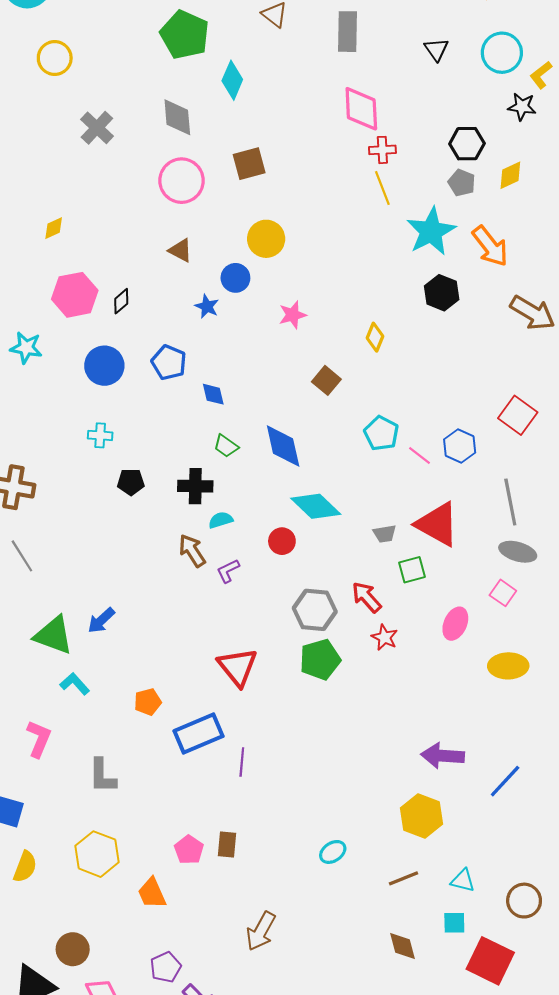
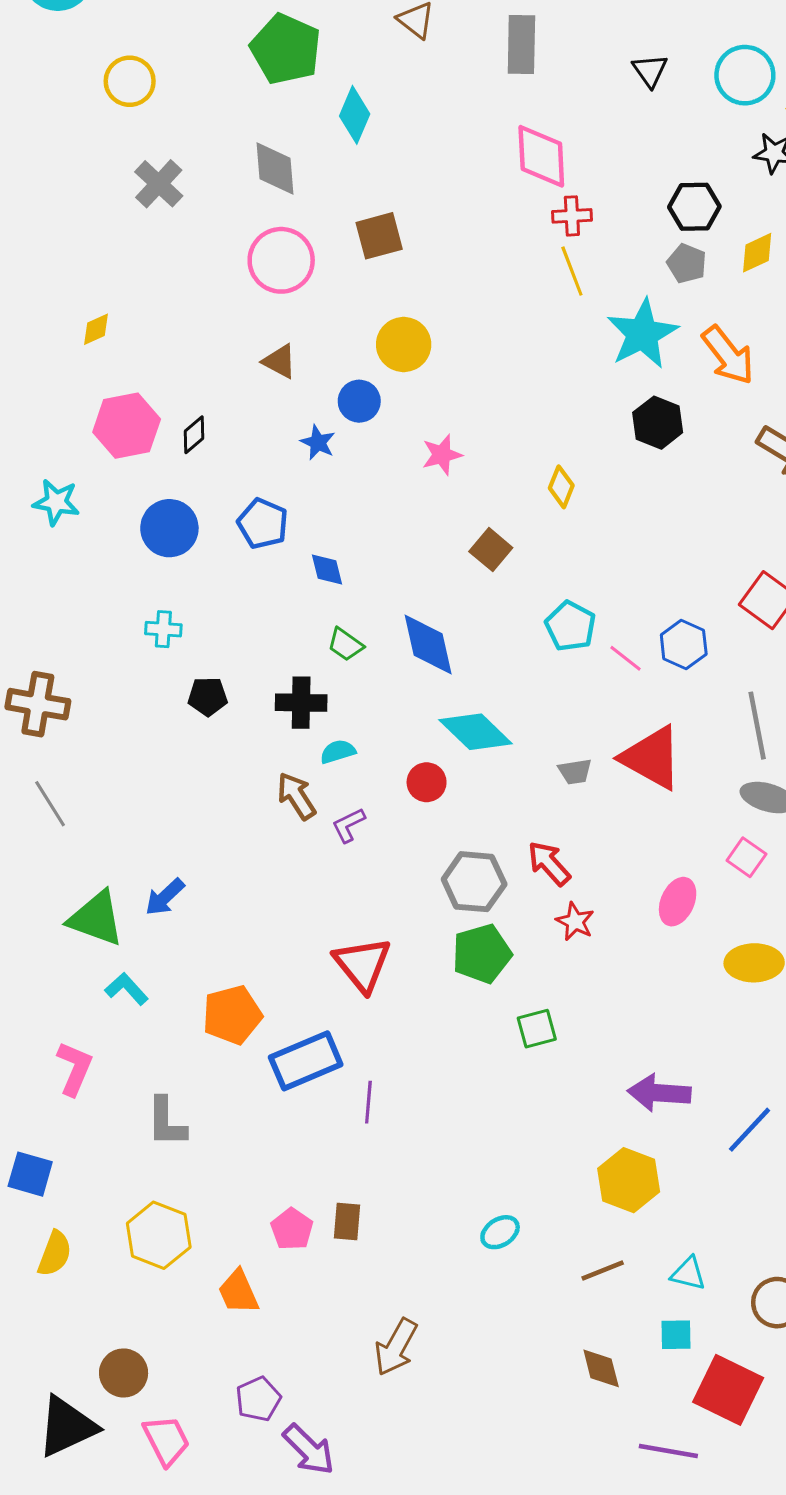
yellow circle: (55, 58) -> (130, 81), moved
green square: (412, 570) -> (537, 1029), moved
orange pentagon: (148, 702) -> (232, 1015), size x1.5

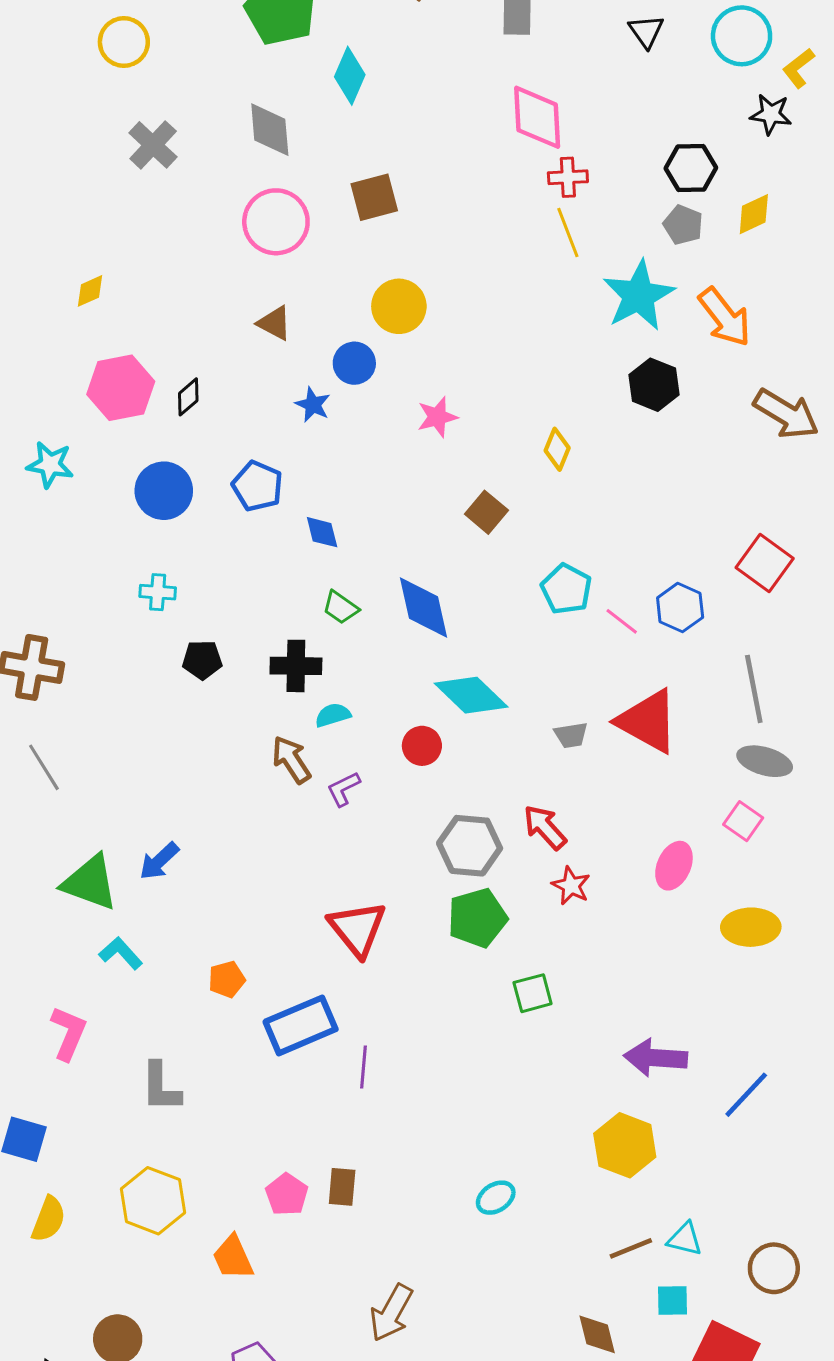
orange pentagon: (232, 1015) -> (227, 979), size x0.6
brown line: (603, 1270) -> (631, 1248), moved

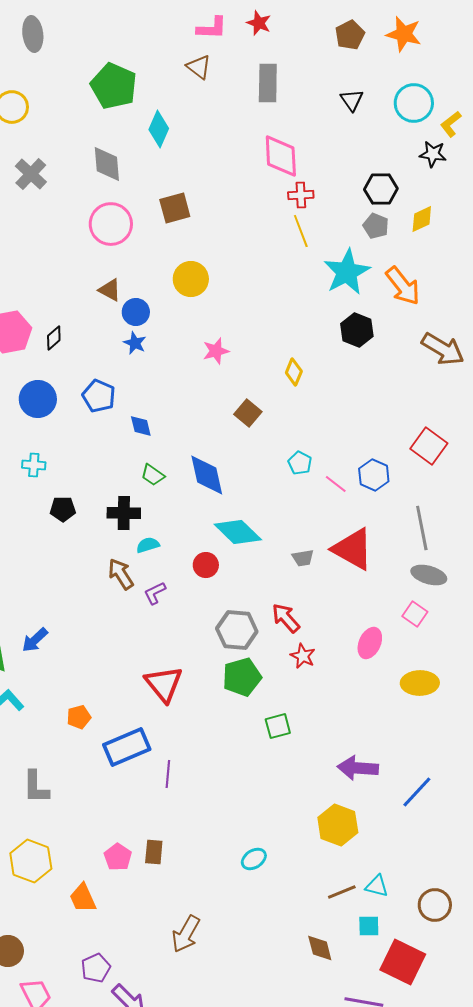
blue circle: (354, 363) -> (136, 312), moved
cyan pentagon: (566, 589) -> (300, 463), size x0.7

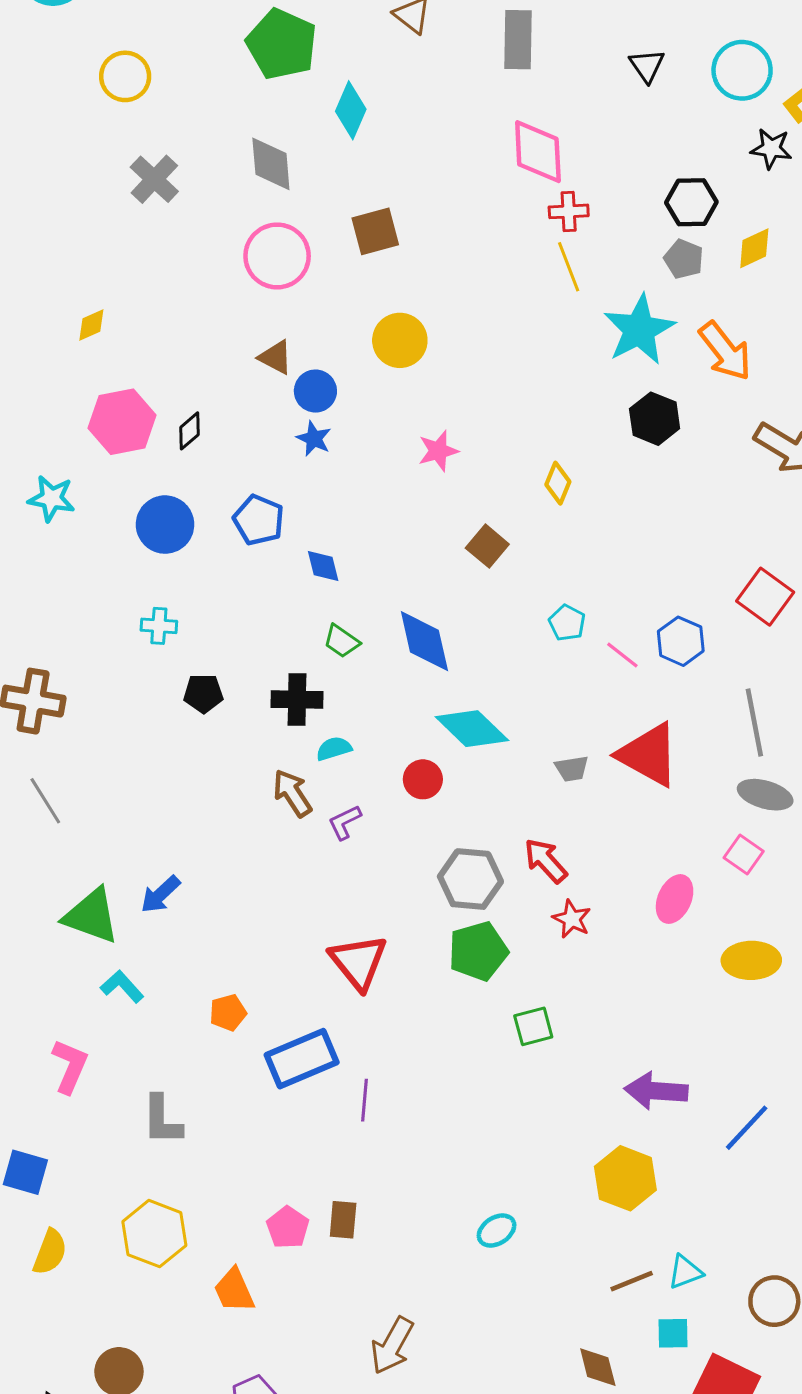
cyan triangle: (377, 886) -> (685, 1272), turned -35

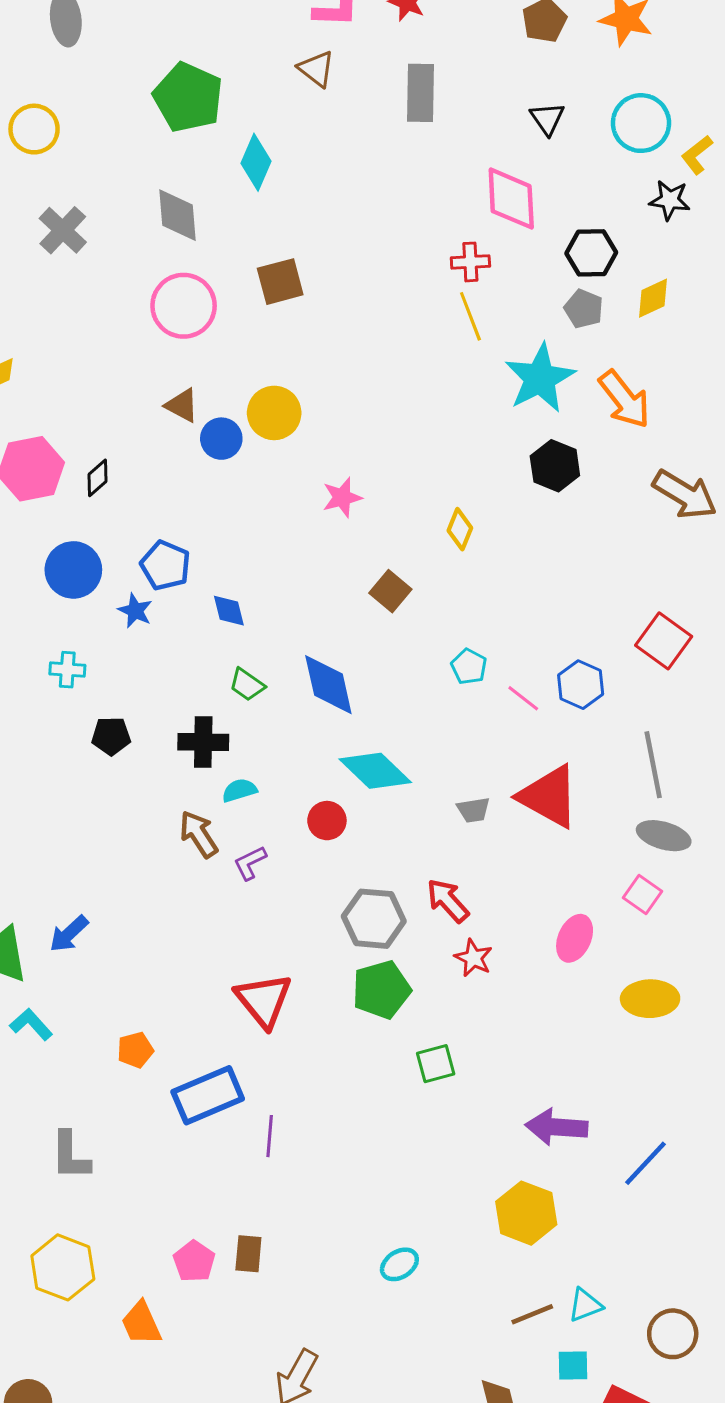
pink diamond: (538, 152) -> (511, 199), moved
yellow circle: (400, 340) -> (274, 413), moved
blue star: (314, 439) -> (135, 611), moved

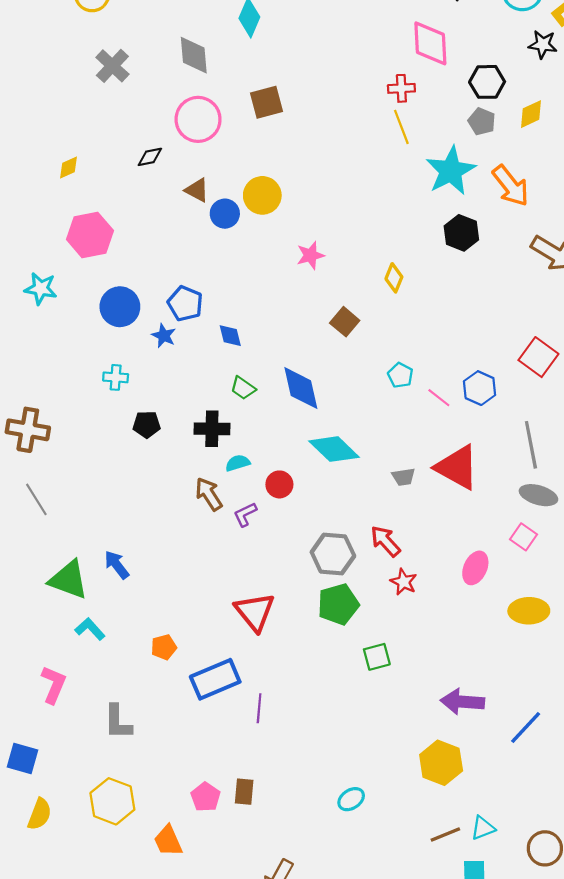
black diamond: (98, 478) -> (150, 157), moved, turned 30
red circle: (327, 821) -> (279, 484), moved
blue arrow: (69, 934) -> (117, 565), turned 96

